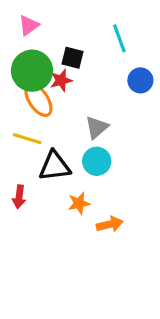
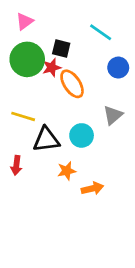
cyan line: (119, 38) -> (101, 32), turned -35
orange ellipse: (38, 100) -> (72, 84), moved
gray triangle: (97, 127) -> (113, 115), moved

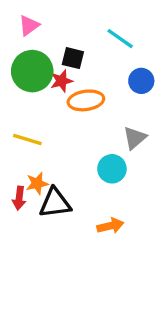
orange ellipse: (72, 84) -> (86, 100), turned -64
cyan circle: (82, 135) -> (112, 169), moved
black triangle: (46, 140) -> (55, 203), moved
orange star: (67, 171) -> (37, 183), moved

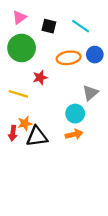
black square: (73, 58) -> (49, 26), moved
red star: (62, 81) -> (40, 77), moved
orange ellipse: (86, 100) -> (69, 58), moved
orange arrow: (110, 226) -> (74, 134), moved

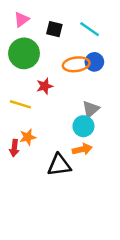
blue circle: (95, 55) -> (94, 62), moved
gray triangle: (90, 93) -> (91, 109), moved
black triangle: (37, 137) -> (59, 165), moved

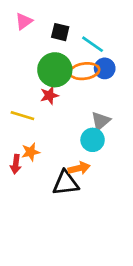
cyan line: (90, 29) -> (93, 44), moved
green circle: (24, 53) -> (55, 70), moved
orange arrow: (82, 149) -> (79, 168), moved

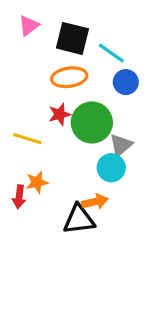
black square: (60, 32) -> (72, 38), size x1.5
green circle: (55, 70) -> (92, 122), moved
orange ellipse: (84, 71) -> (69, 77), moved

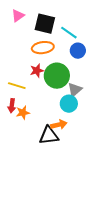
red arrow: (19, 197) -> (12, 106), moved

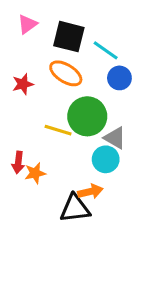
orange ellipse: (43, 48) -> (66, 73), turned 40
red star: (37, 71) -> (23, 84), moved
yellow line: (17, 86) -> (58, 130), moved
gray triangle: (75, 90) -> (115, 138), turned -49

